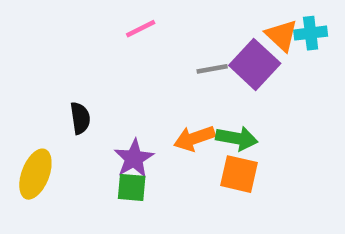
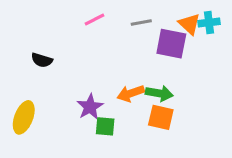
purple square: (255, 64) -> (171, 44), turned -32
gray line: (212, 69) -> (141, 23), moved
black semicircle: (80, 118) -> (42, 60), moved, turned 115
green square: (132, 187) -> (105, 126), moved

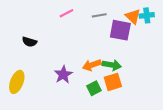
orange square: (161, 117) -> (113, 82), turned -30
green square: (105, 126) -> (94, 88), moved, turned -32

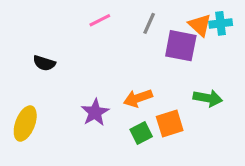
gray line: (99, 15) -> (149, 23), turned -56
green arrow: (112, 65) -> (208, 98), moved

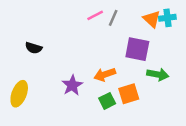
pink line: (100, 20) -> (95, 15), moved
purple square: (181, 46) -> (137, 49), moved

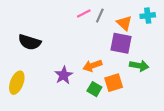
orange triangle: (152, 19) -> (124, 23), moved
black semicircle: (34, 48) -> (30, 42), size x1.5
green square: (107, 101) -> (94, 89), turned -32

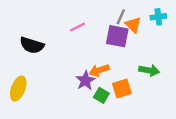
pink line: (84, 13) -> (77, 27), moved
gray line: (100, 16) -> (121, 17), moved
purple square: (121, 43) -> (117, 36), moved
purple star: (64, 75) -> (85, 81), moved

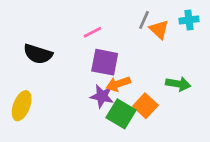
purple square: (117, 36) -> (105, 62), moved
purple star: (85, 81) -> (102, 96), turned -30
orange square: (122, 89) -> (145, 106), turned -30
green square: (101, 95) -> (121, 114), size x1.5

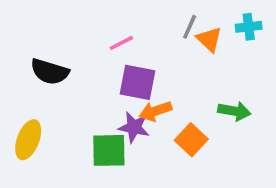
green square: (121, 114) -> (109, 150), moved, turned -32

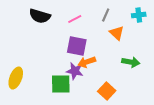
orange triangle: (209, 39) -> (117, 33), moved
pink line: (121, 43) -> (75, 19), moved
black semicircle: (50, 72) -> (40, 16), moved
orange square: (191, 140) -> (107, 91), moved

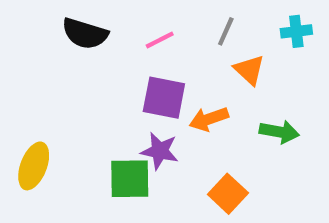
orange arrow: (87, 62) -> (209, 119), moved

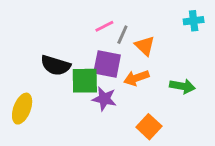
gray line: (226, 31) -> (122, 35), moved
black semicircle: (85, 34) -> (56, 65), moved
orange triangle: (249, 70) -> (145, 46), moved
green square: (130, 179) -> (85, 81), moved

